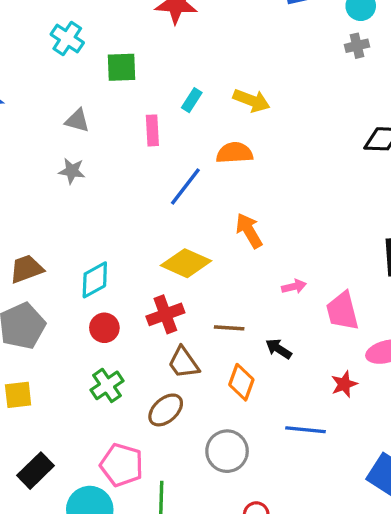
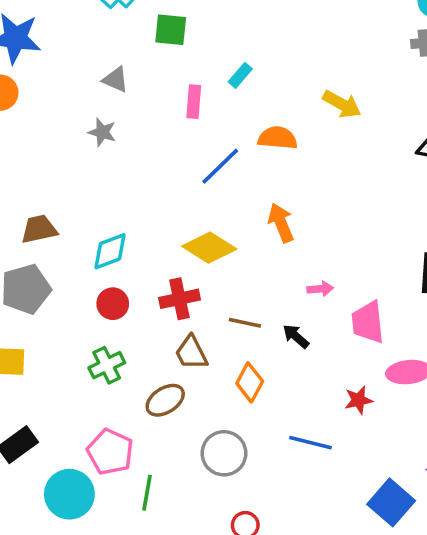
yellow arrow: (252, 101) -> (342, 104), moved
black arrow: (279, 349) -> (296, 336), moved

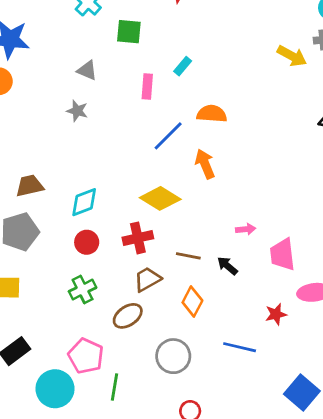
yellow arrow: (342, 104) -> (292, 56), moved
orange arrow: (281, 223) -> (205, 164), moved
brown trapezoid: (191, 353) -> (147, 279), turned 88

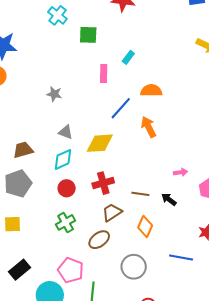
gray triangle: (87, 70) -> (66, 132), moved
yellow diamond: (160, 198) -> (100, 143), moved, turned -32

